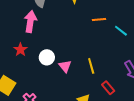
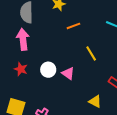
orange line: (99, 19) -> (73, 26), moved
yellow line: (91, 66) -> (91, 53), moved

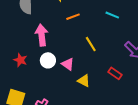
pink arrow: (23, 39) -> (42, 35), moved
yellow triangle: (95, 101) -> (84, 81), moved

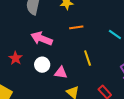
pink arrow: (42, 35) -> (42, 39), turned -75
pink triangle: (68, 64) -> (61, 73), turned -40

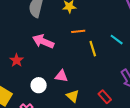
yellow line: (88, 58) -> (93, 49), moved
white circle: (42, 65) -> (39, 85), moved

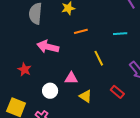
cyan line: (117, 40) -> (120, 34), turned -32
yellow line: (93, 49) -> (99, 58), moved

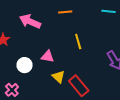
cyan line: (120, 34) -> (108, 11), moved
red rectangle: (117, 92) -> (79, 86), moved, size x1.5

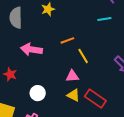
orange line: (65, 12) -> (67, 40), moved
pink triangle: (48, 56) -> (72, 76), moved

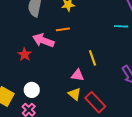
orange line: (67, 40) -> (63, 29), moved
red star: (10, 74) -> (25, 55), moved
white circle: (38, 93) -> (32, 90), moved

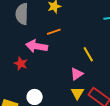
pink triangle: (78, 75) -> (77, 74), turned -32
yellow triangle: (75, 94) -> (77, 93), turned 32

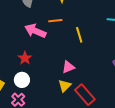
yellow line: (88, 54) -> (79, 35), moved
red star: (21, 64) -> (25, 58), moved

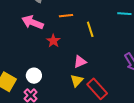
pink arrow: (35, 31) -> (33, 22), moved
red star: (25, 58) -> (53, 41), moved

